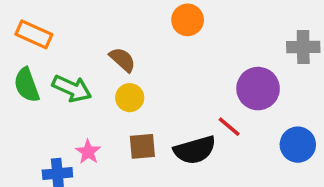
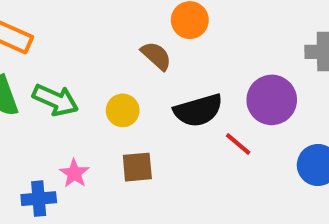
brown semicircle: (122, 60) -> (156, 56), moved
black semicircle: (195, 150) -> (198, 110), moved

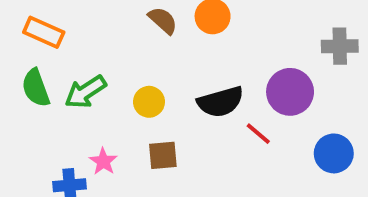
brown semicircle: (156, 56) -> (163, 20), moved
green arrow: (55, 100) -> (85, 92), turned 123

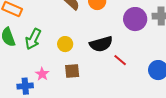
green arrow: (85, 92) -> (33, 39), turned -30
purple circle: (290, 92) -> (135, 19), moved

